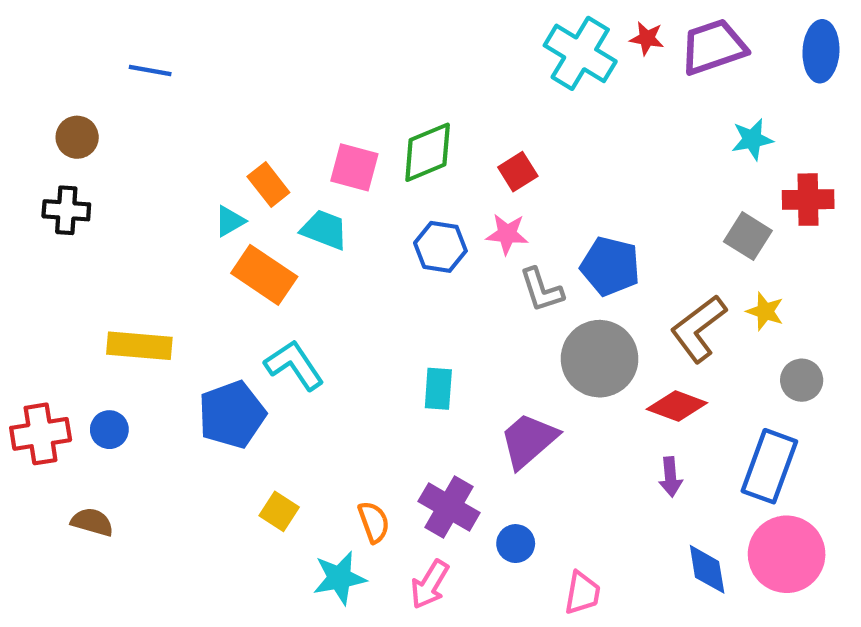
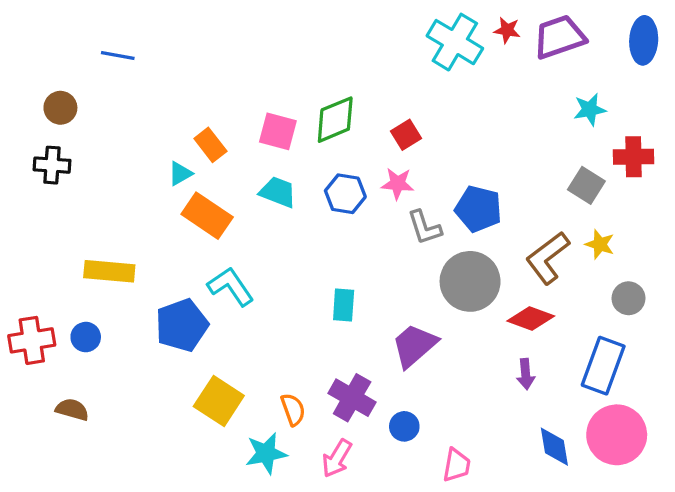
cyan trapezoid: (324, 230) -> (278, 192), moved
yellow square: (279, 511) -> (219, 401), size x1.6

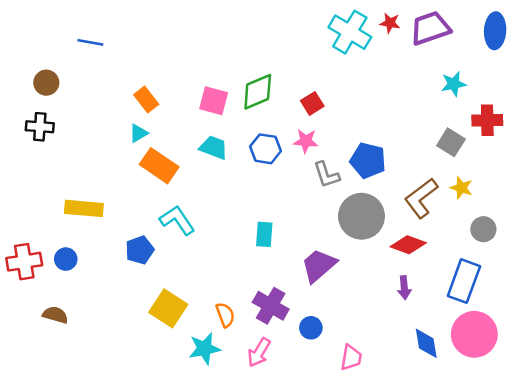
orange rectangle: (210, 145) -> (146, 100), moved
blue pentagon: (182, 325) -> (140, 250), size x0.7

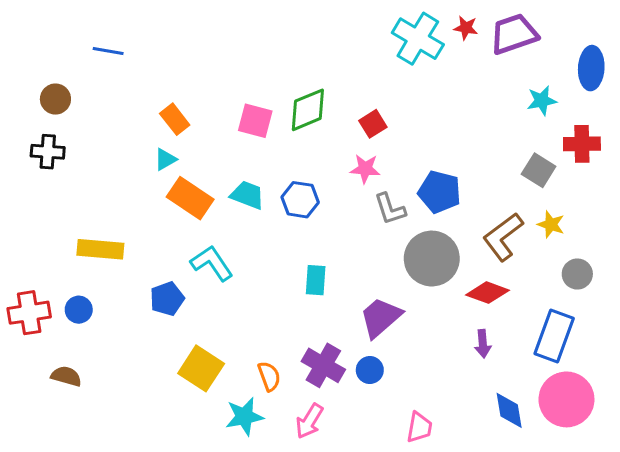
blue ellipse: (495, 31) -> (591, 68), moved
cyan trapezoid: (214, 147) -> (247, 195), moved
blue hexagon: (265, 149) -> (300, 200), moved
blue circle: (311, 328) -> (370, 370), moved

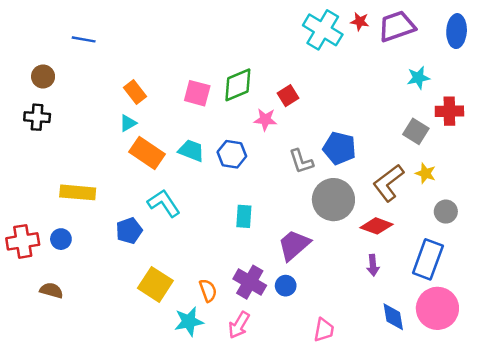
blue ellipse: (591, 68) -> (457, 31), moved
pink star: (365, 169) -> (265, 120), moved

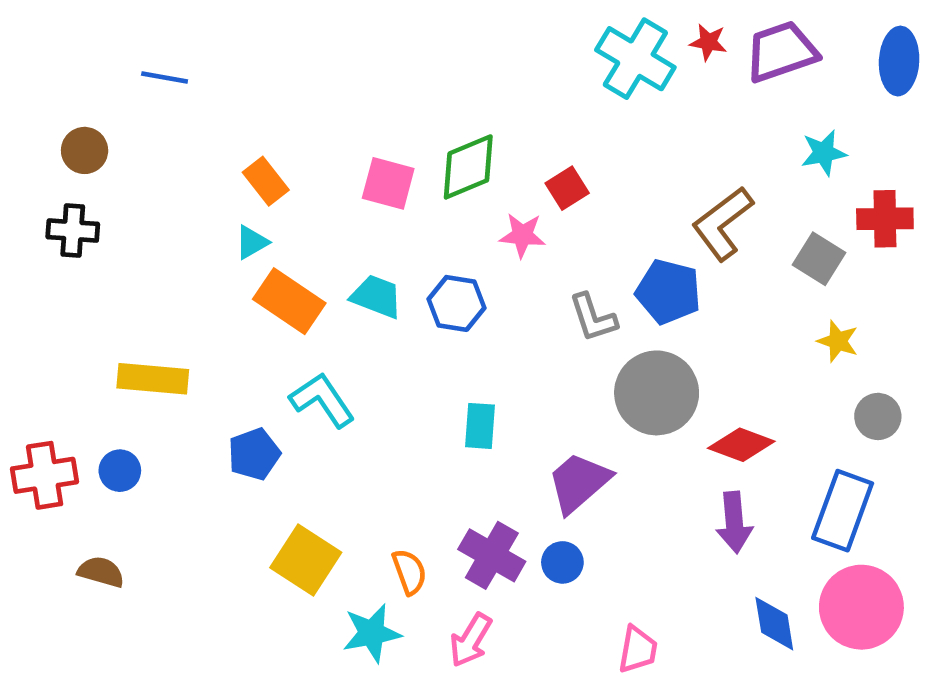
brown L-shape: (388, 183) -> (722, 223), moved
purple arrow: (373, 265) -> (734, 522), size x1.4

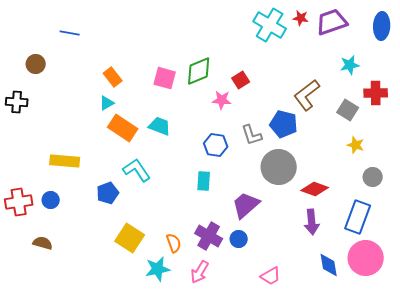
black cross: (73, 231) -> (17, 102), moved
blue hexagon: (456, 303) -> (216, 145), moved
pink trapezoid: (638, 650) -> (271, 276), turned 50

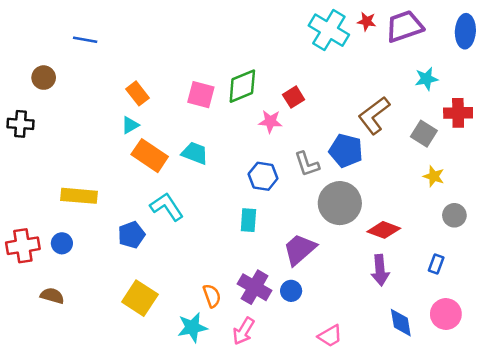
blue rectangle: (358, 217) -> (436, 264), size x0.5
yellow square: (130, 238) -> (140, 298), moved
pink circle: (366, 258) -> (446, 314), size x0.7

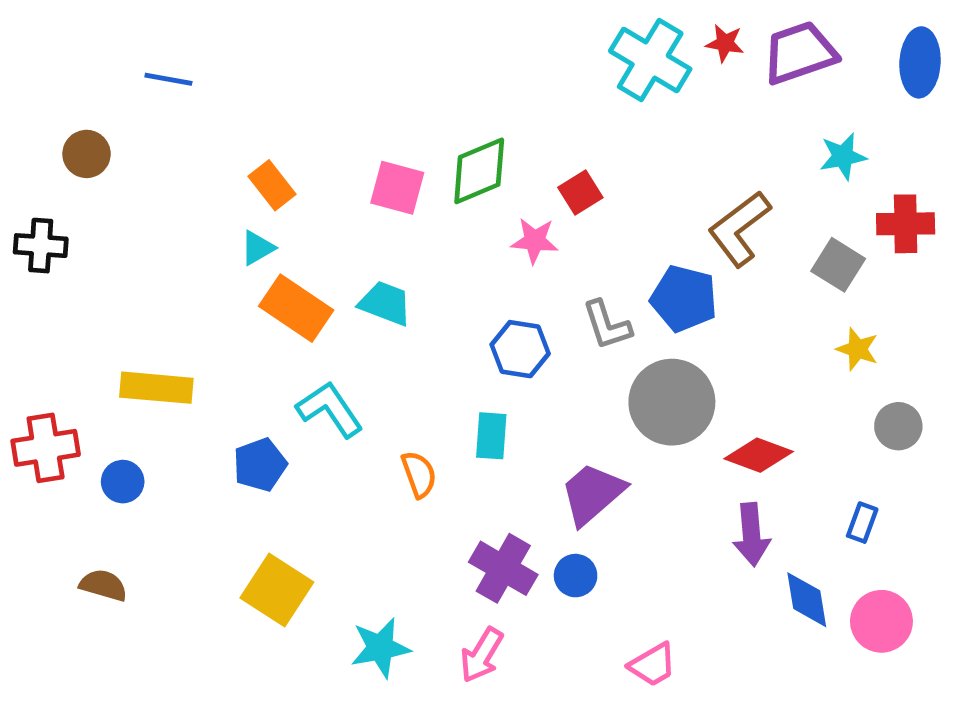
red cross: (23, 246) -> (46, 448), moved
orange semicircle: (212, 296) -> (419, 474), moved
blue diamond: (401, 323) -> (807, 600), moved

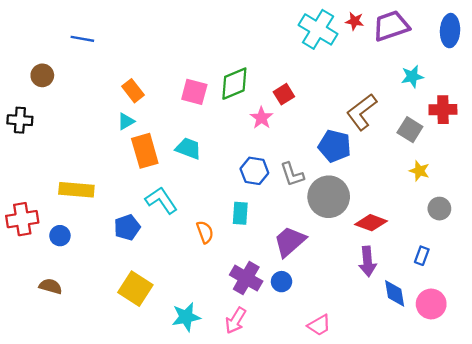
pink star: (535, 241) -> (261, 118), turned 30
orange rectangle: (296, 308) -> (145, 151), turned 40
gray L-shape: (607, 325) -> (292, 174), moved

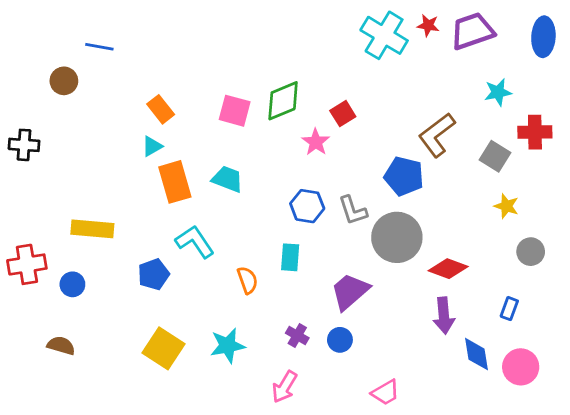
brown circle: (42, 75) -> (64, 81), moved
purple cross: (246, 278) -> (297, 336), size x0.6
cyan star: (186, 317) -> (228, 346), moved

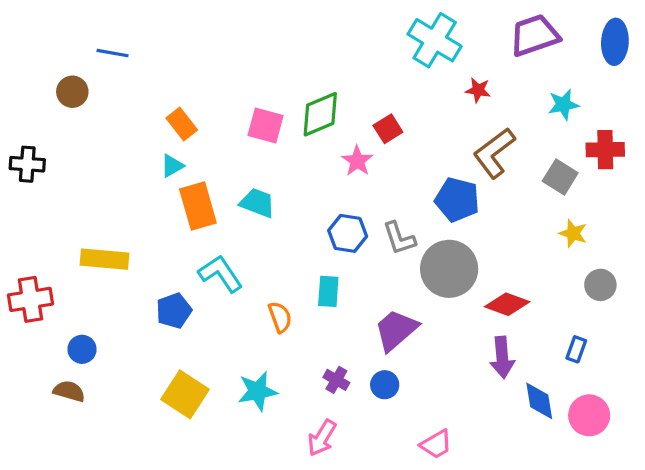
red star: (428, 25) -> (478, 90), moved
blue circle: (72, 284) -> (82, 349), moved

